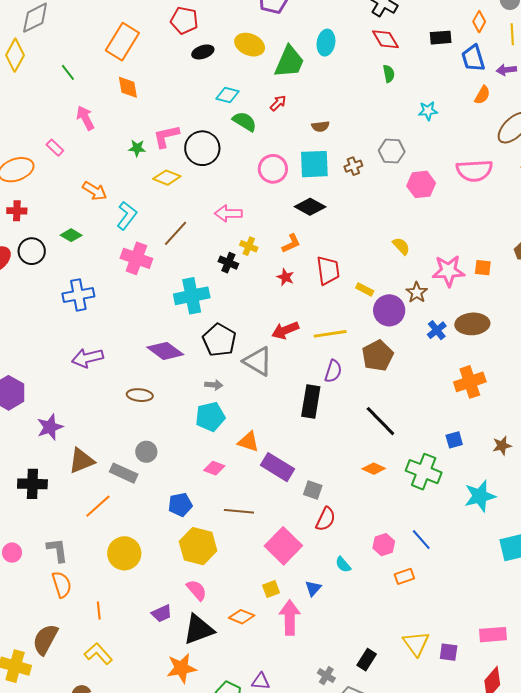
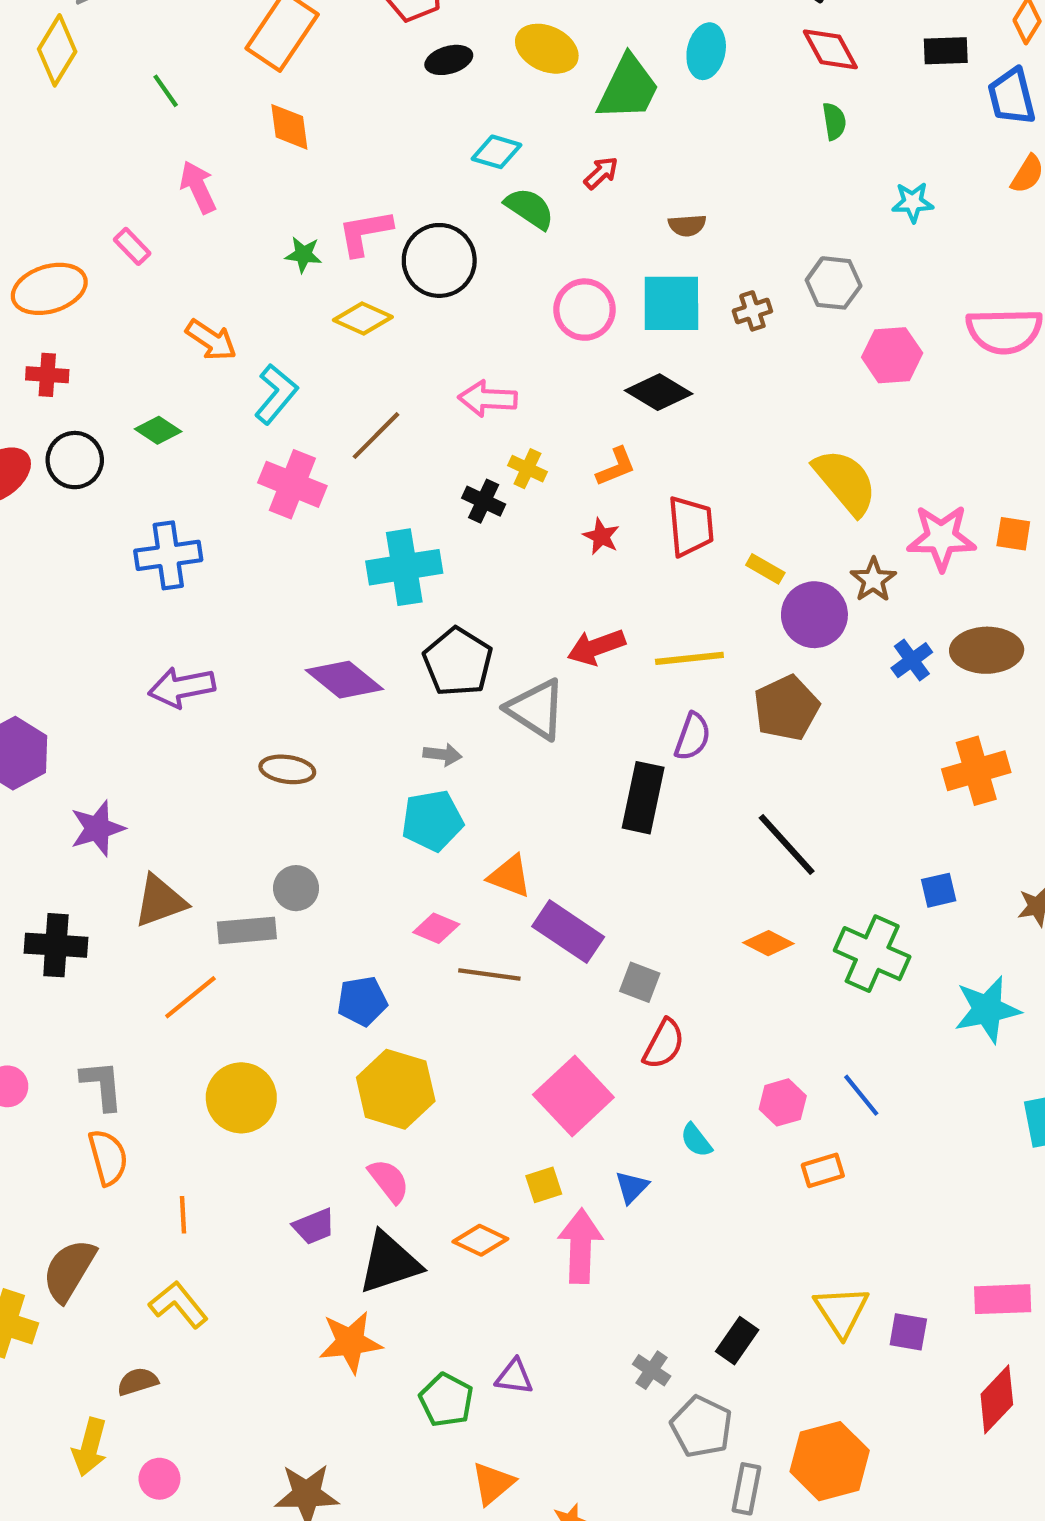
yellow semicircle: (401, 246) -> (845, 482), size x1.8
gray rectangle: (124, 473) -> (247, 930), turned -32
brown line: (239, 511) -> (489, 975), moved

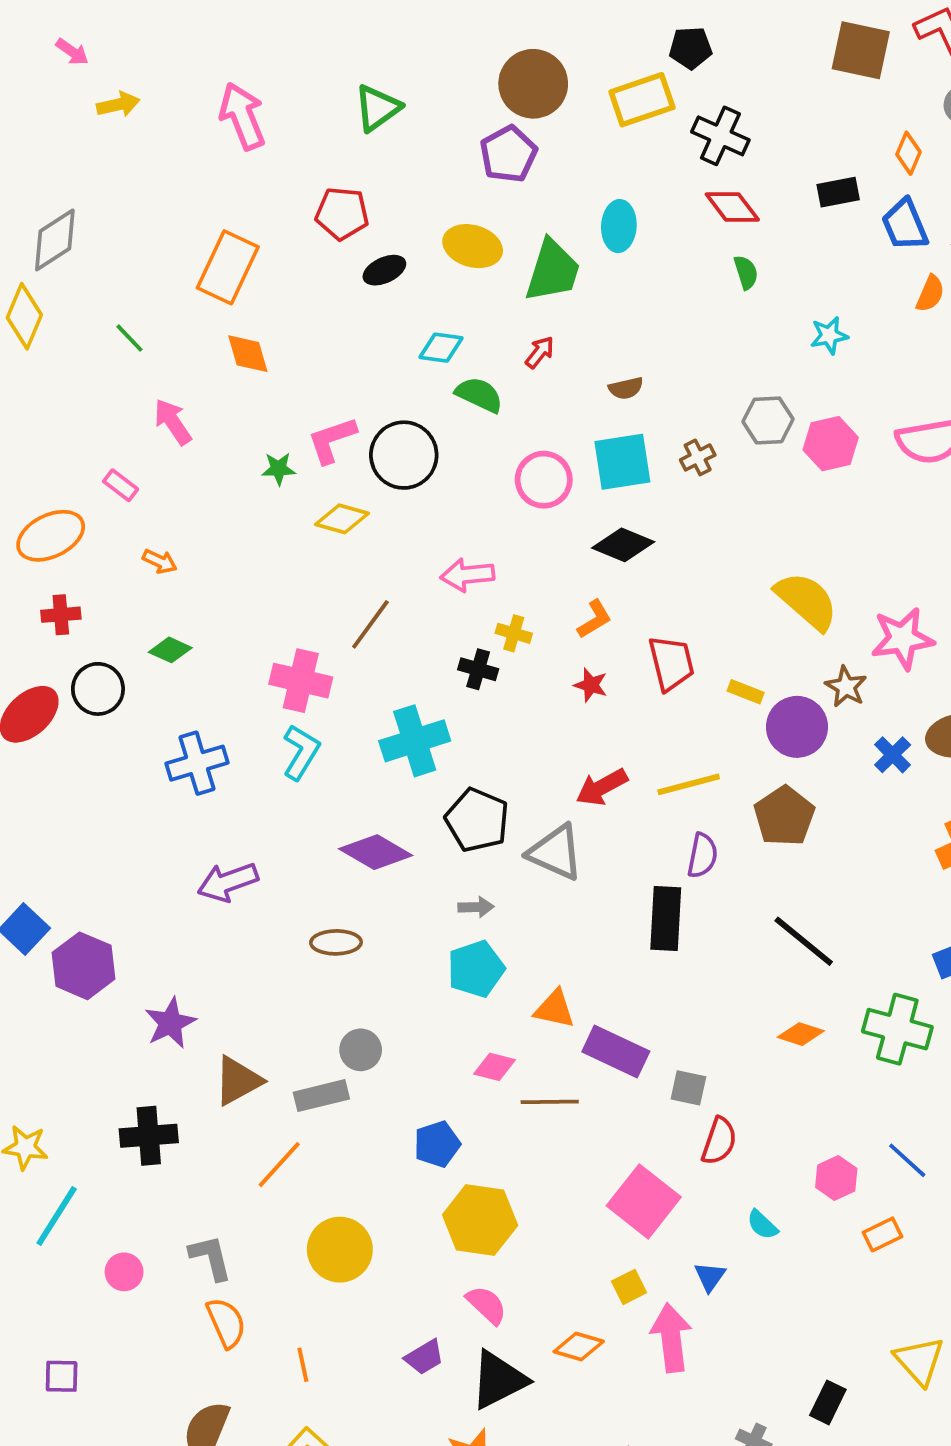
orange arrow: (211, 340) -> (160, 561), moved, size x0.7
pink hexagon: (892, 355) -> (831, 444), moved
cyan L-shape: (276, 394) -> (301, 752), moved

